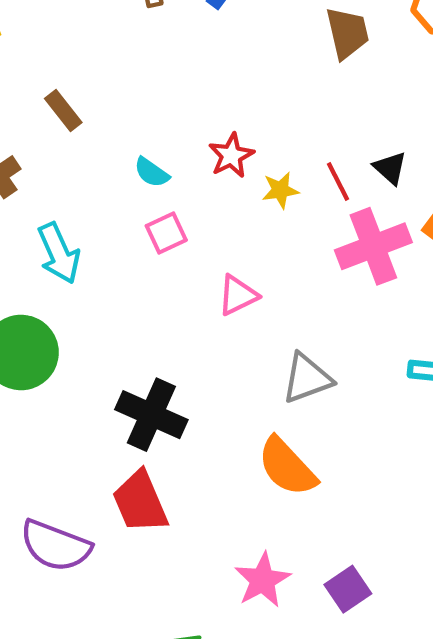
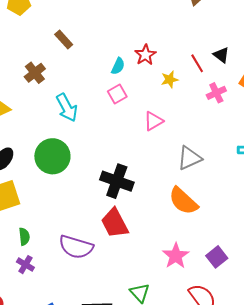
cyan semicircle: (152, 172) -> (118, 66), moved, turned -96
yellow star: (280, 190) -> (170, 80), moved
pink cross: (373, 246) -> (216, 93), size x0.6

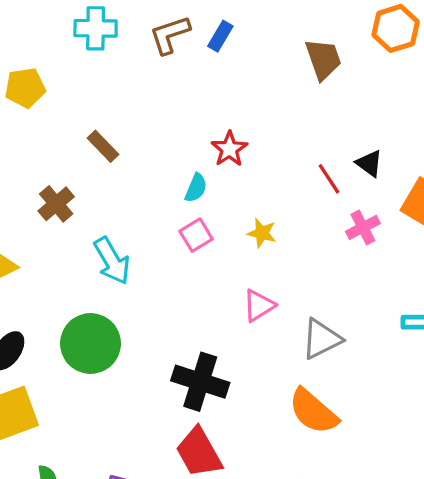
red star: (145, 55) -> (229, 149), moved
yellow star: (170, 80) -> (262, 233), moved, turned 30
pink triangle: (153, 121) -> (259, 306), moved

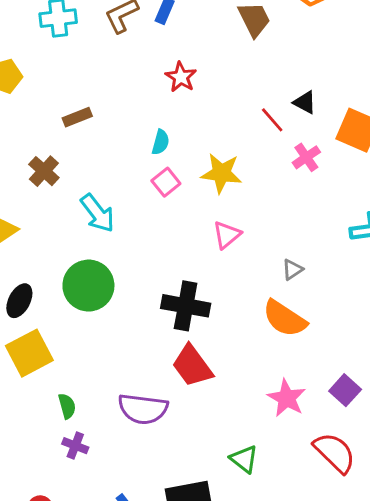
brown rectangle: (103, 146) -> (77, 117), turned -60
red star: (229, 149) -> (181, 77), moved
yellow star: (262, 233) -> (221, 173), size x1.6
gray triangle: (321, 339) -> (292, 270), moved, size x0.6

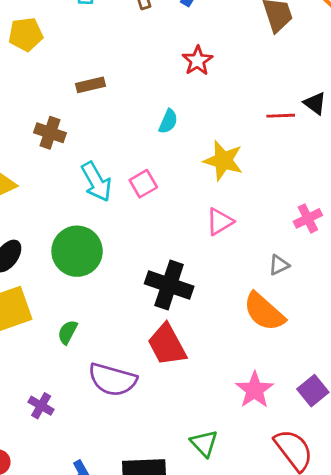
red line: (272, 120) -> (281, 116), turned -60
pink cross: (306, 157) -> (308, 218), moved
brown cross: (44, 171) -> (50, 133), turned -32
pink square: (166, 182) -> (143, 184), moved
green semicircle: (67, 406) -> (68, 332), moved, turned -145

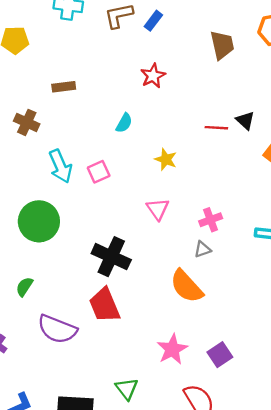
yellow star: (223, 160) -> (166, 159), size x0.7
pink cross: (308, 218) -> (211, 220), moved
pink triangle: (220, 222) -> (158, 209), turned -40

